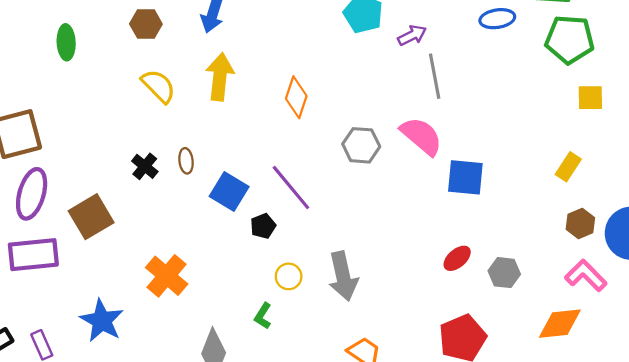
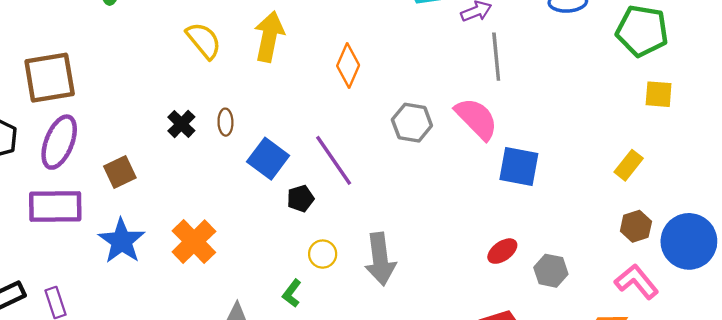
brown square: (91, 217) -> (120, 172), size x0.7
blue star: (102, 321) -> (122, 241), moved

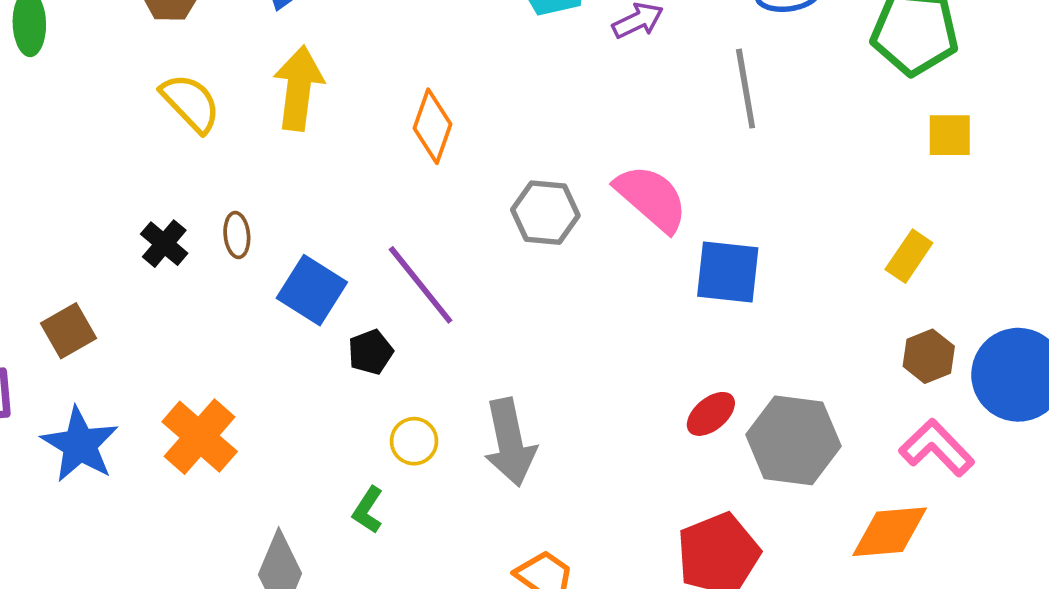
gray line: (496, 57) -> (746, 89), moved
gray hexagon: (551, 271) -> (793, 440), size x1.6

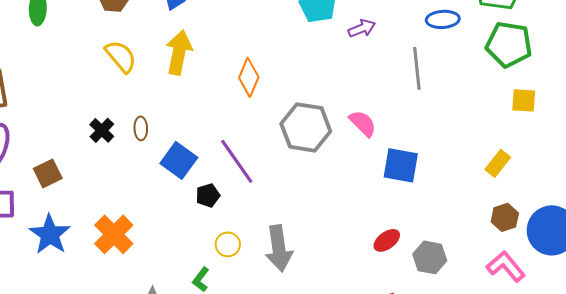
pink semicircle: (651, 198) -> (363, 123), size x0.7
gray hexagon: (545, 213) -> (306, 127), size x1.4
gray hexagon: (793, 440) -> (430, 257), size x0.7

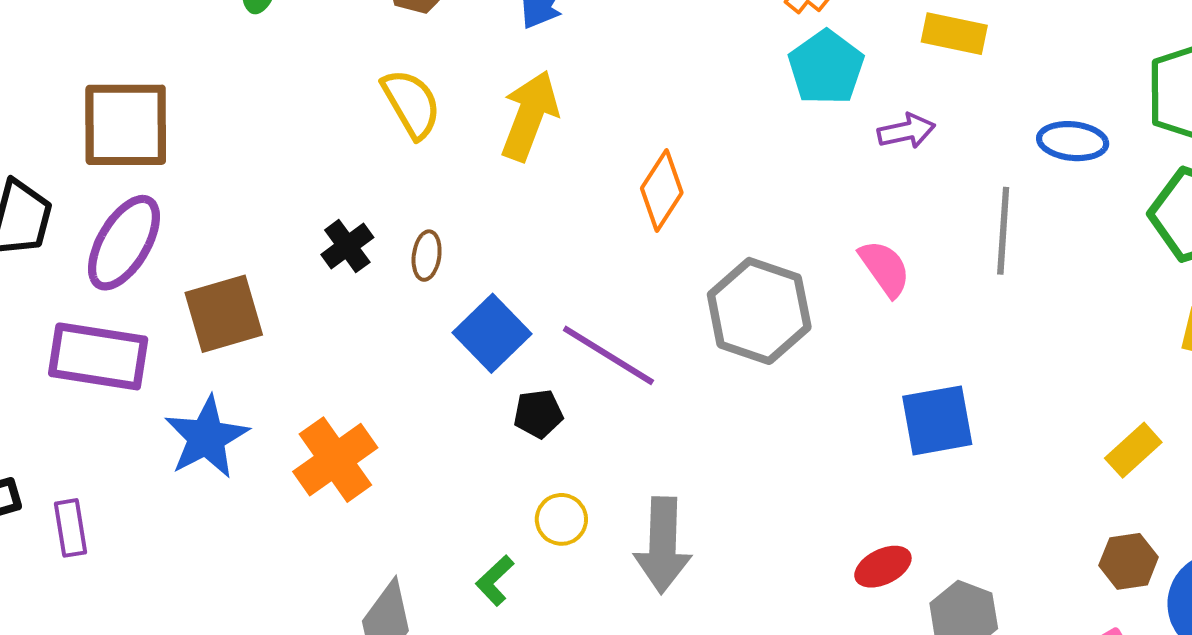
pink semicircle: (363, 123) -> (885, 268), moved
purple line: (237, 161) -> (608, 355), turned -33
blue square: (401, 165) -> (937, 420), turned -30
brown square: (48, 173) -> (224, 314), size x1.4

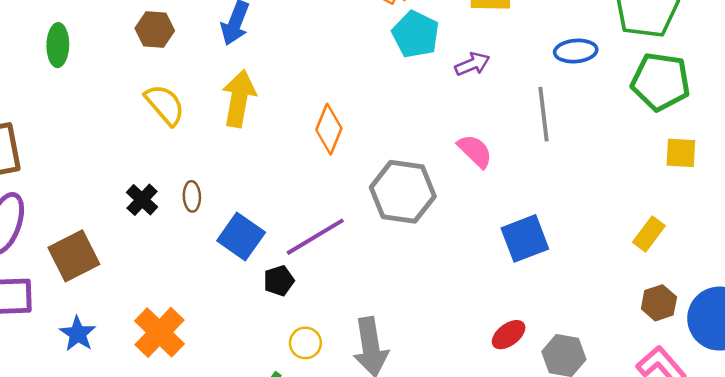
purple line: (608, 355) -> (315, 237), turned -52
blue star: (206, 437) -> (78, 334), size x0.7

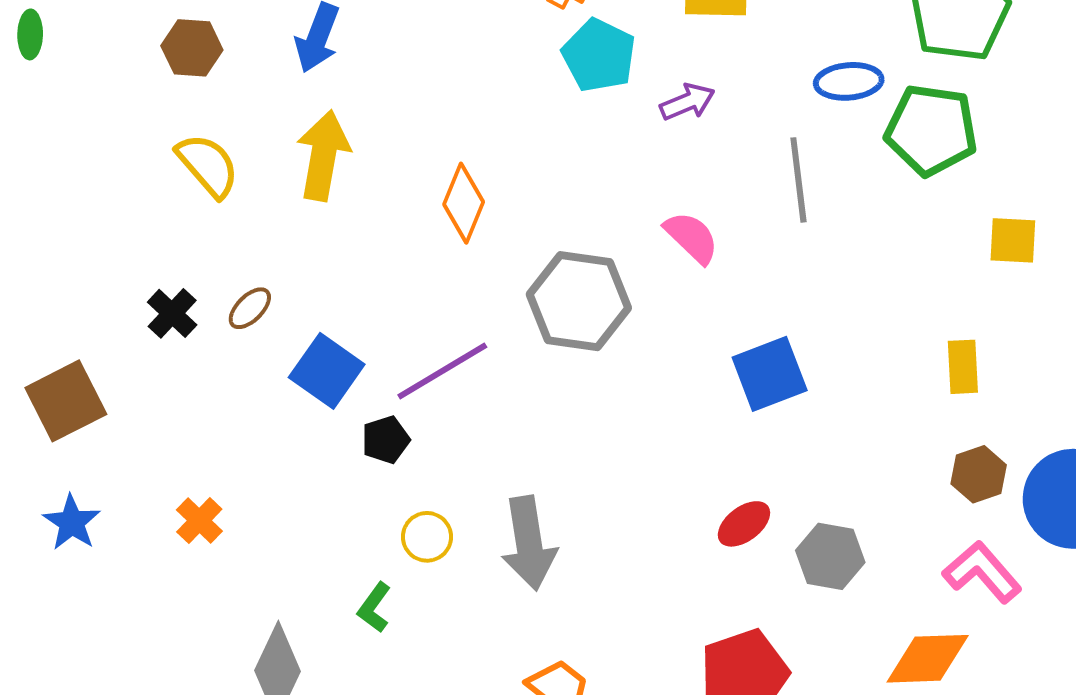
green ellipse: (58, 45) -> (30, 34), moved, size x0.7
green pentagon: (661, 82) -> (931, 130), moved
brown ellipse: (192, 196) -> (250, 308), turned 48
yellow rectangle: (649, 234) -> (963, 367), turned -40
orange cross: (159, 332) -> (199, 520), size x0.6

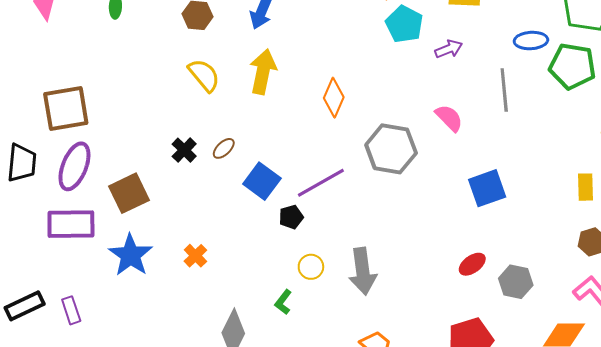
blue star: (72, 522) -> (131, 255), size x1.5

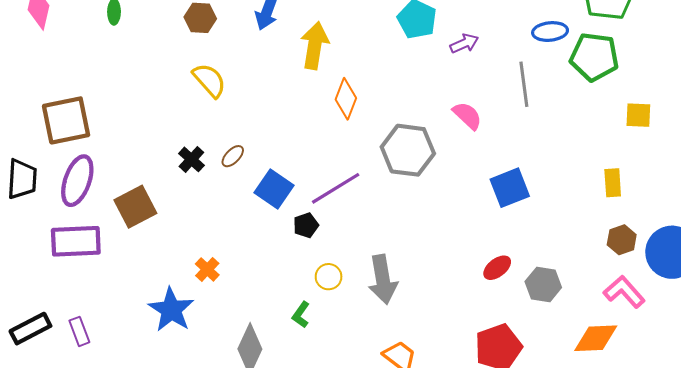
yellow arrow: (263, 72) -> (315, 46), moved
blue star: (131, 255) -> (171, 310), moved

